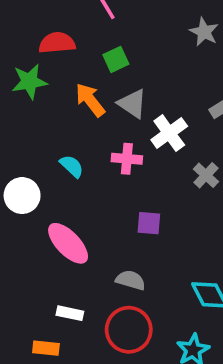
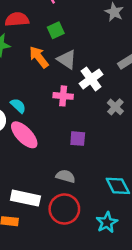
cyan semicircle: (72, 166) -> (18, 106), moved
pink ellipse: (68, 243) -> (24, 135), moved
white rectangle: (70, 313) -> (25, 198), size x1.6

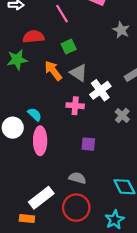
pink ellipse: (24, 135) -> (40, 141), turned 44
white rectangle: (25, 198) -> (41, 198), turned -50

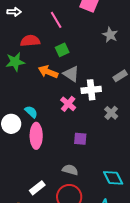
orange arrow: (53, 71) -> (48, 72), turned -30
white cross: (100, 90) -> (91, 90), turned 30
pink cross: (75, 106) -> (68, 104), turned 35
white rectangle: (41, 198) -> (37, 188), size x0.7

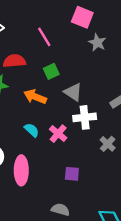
gray star: (110, 35) -> (97, 43), moved
gray triangle: (71, 74) -> (73, 92), moved
cyan semicircle: (31, 112) -> (32, 130), moved

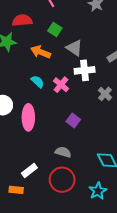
green square: (51, 71) -> (55, 29), turned -32
purple square: (72, 174) -> (73, 120), turned 32

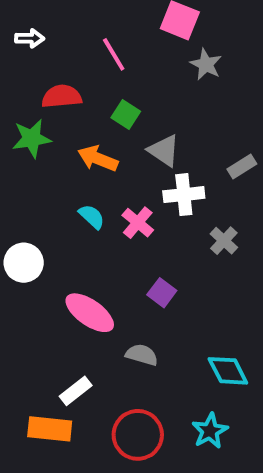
pink ellipse: (28, 117) -> (90, 313), moved, turned -55
red circle: (62, 180) -> (138, 435), moved
orange rectangle: (16, 190) -> (50, 429), size x1.5

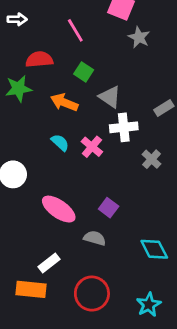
purple square: (162, 293) -> (109, 208), moved
cyan star: (210, 431) -> (149, 305), moved

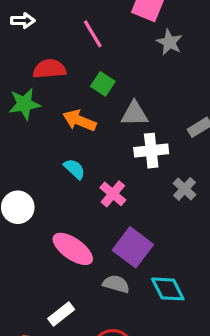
gray triangle: (110, 97) -> (134, 114), turned -35
pink cross: (92, 147) -> (113, 194), moved
purple square: (109, 208) -> (133, 247), size x1.6
cyan diamond: (154, 249) -> (168, 289), moved

